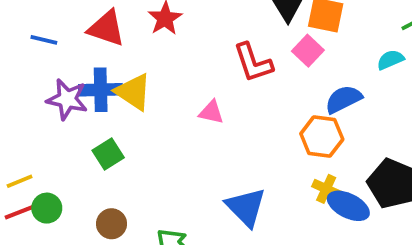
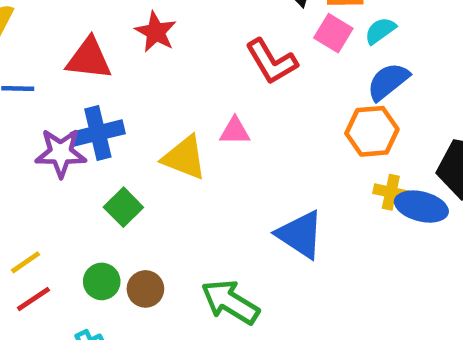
cyan semicircle: (390, 60) -> (380, 31), moved
yellow triangle: (133, 92) -> (184, 158), moved
green circle: (47, 208) -> (102, 281), moved

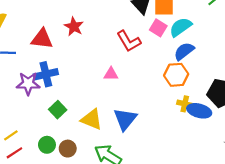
cyan semicircle: (380, 31) -> (181, 27), size x1.5
yellow triangle: (184, 158) -> (92, 119), moved
blue triangle: (300, 234) -> (125, 119), moved, turned 35

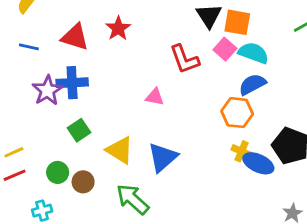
cyan semicircle: (181, 27) -> (253, 53), turned 45
purple star: (28, 84) -> (47, 90), turned 30

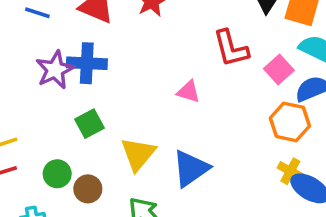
pink square: (225, 49) -> (279, 70), moved
yellow triangle: (120, 150) -> (138, 154), turned 32

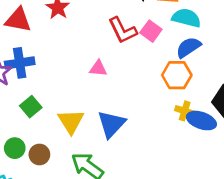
pink square: (279, 70) -> (151, 31), moved

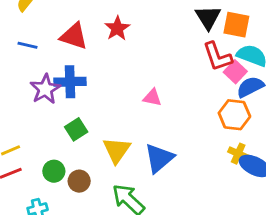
red L-shape: (123, 30) -> (217, 57), moved
pink square: (151, 31) -> (235, 72), moved

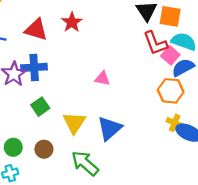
green circle: (54, 171) -> (13, 147), moved

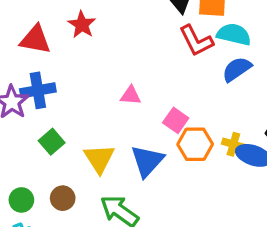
pink square: (170, 55) -> (176, 120), moved
orange hexagon: (171, 91) -> (195, 144), moved

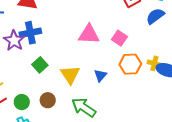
pink triangle: (131, 95) -> (89, 34), size x1.6
pink square: (176, 120) -> (119, 38), moved
blue triangle: (147, 161) -> (100, 75), size x0.6

